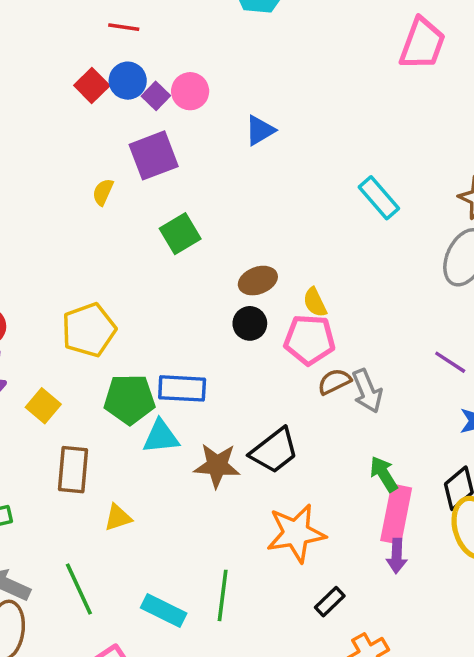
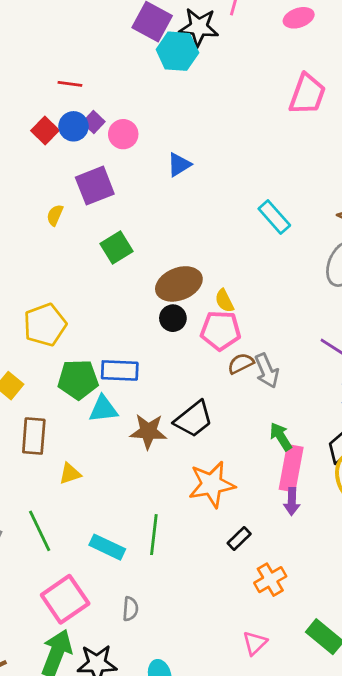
purple square: (156, 96) -> (94, 122), moved
brown ellipse: (258, 281) -> (179, 284), size x1.5

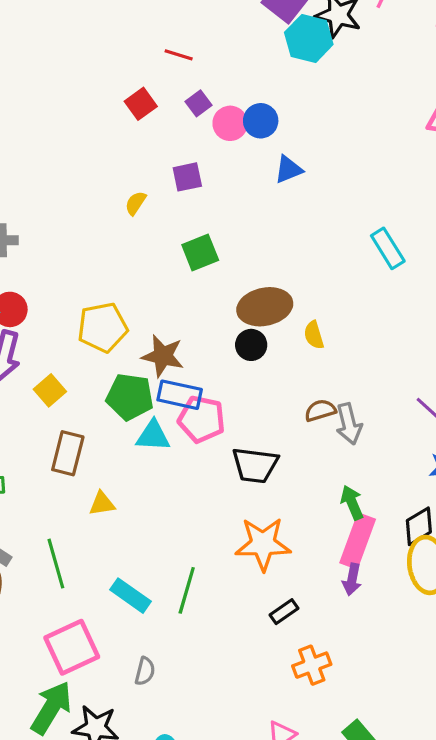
blue circle: (74, 126) -> (261, 121), moved
purple square: (95, 186) -> (187, 177), size x0.7
pink pentagon: (221, 330) -> (202, 419), moved
black trapezoid: (194, 419) -> (255, 465), turned 36
brown star: (148, 431) -> (163, 356), moved

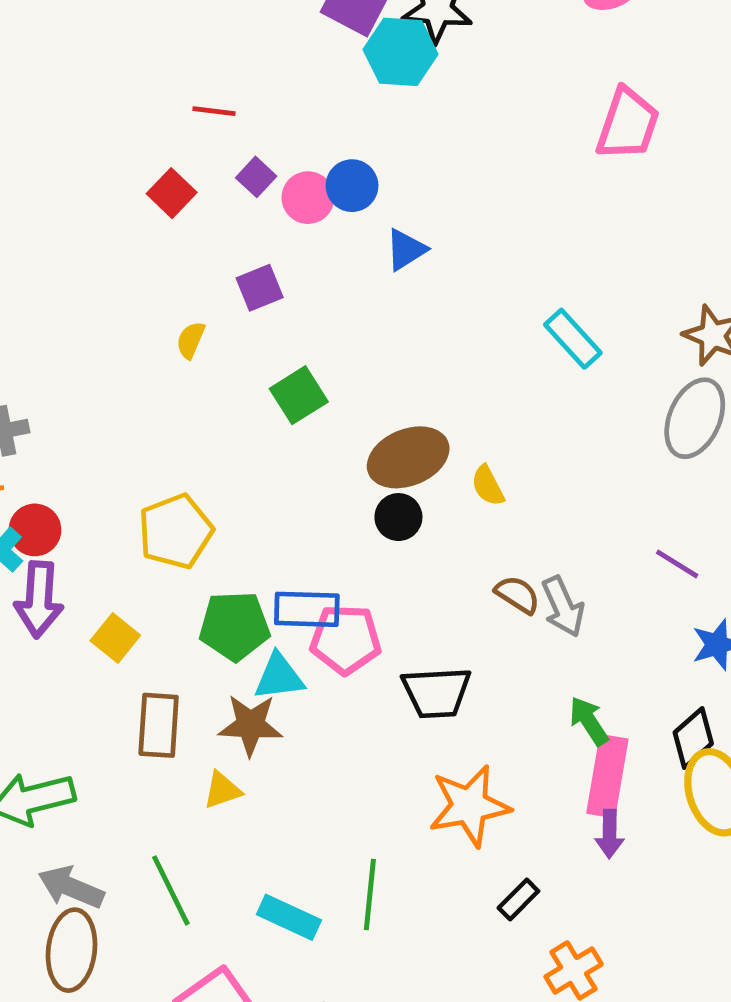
brown star: (163, 356) -> (251, 725), moved
brown semicircle: (320, 410) -> (517, 595), turned 60

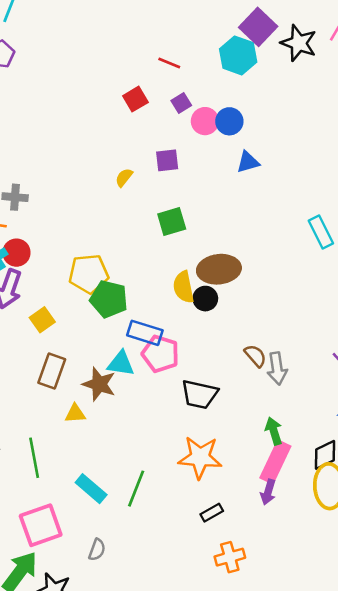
cyan hexagon: (401, 52) -> (238, 55), moved
yellow semicircle: (488, 486) -> (183, 287), moved, size x1.4
green pentagon: (234, 626) -> (109, 299), moved

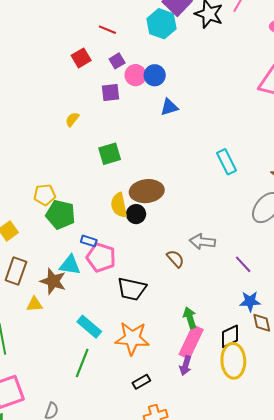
purple square: (167, 160) -> (110, 92), moved
yellow pentagon: (89, 274) -> (45, 195), size x0.7
blue rectangle: (145, 333) -> (89, 241), size x0.6
gray arrow: (277, 368) -> (202, 242), moved, turned 105
cyan rectangle: (91, 489) -> (89, 327), moved

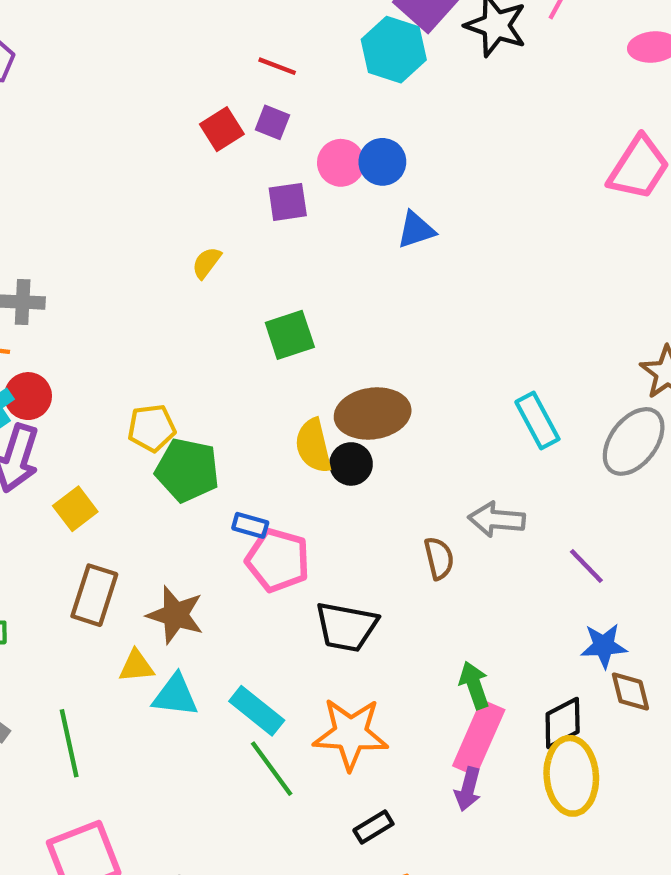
purple square: (117, 61) -> (272, 122), moved, turned -35
cyan rectangle: (226, 162) -> (537, 421), moved
brown semicircle: (175, 259) -> (439, 558), turned 30
cyan triangle: (70, 265) -> (175, 695), moved
green line: (82, 363) -> (272, 769), moved, turned -56

